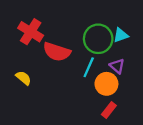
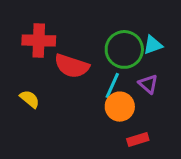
red cross: (31, 32) -> (39, 40), turned -30
orange circle: (106, 84) -> (120, 107), moved
red rectangle: (109, 110) -> (138, 140), turned 35

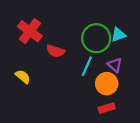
red cross: (39, 40) -> (30, 31), turned 35
red semicircle: (72, 66) -> (55, 51), size x0.7
orange circle: (120, 107) -> (107, 84), moved

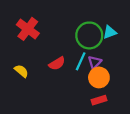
red semicircle: (55, 51) -> (57, 63), moved, turned -49
purple triangle: (115, 65) -> (95, 62), moved, turned 32

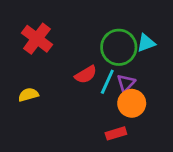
red semicircle: (57, 63) -> (86, 75), moved
yellow semicircle: (21, 71) -> (28, 95), turned -56
red rectangle: (99, 100) -> (116, 133), moved

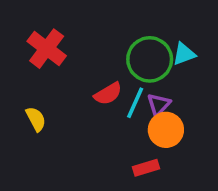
yellow semicircle: (28, 95) -> (36, 119), turned 78

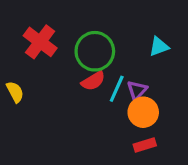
green circle: (150, 59) -> (95, 51), moved
yellow semicircle: (36, 119) -> (15, 92), moved
red rectangle: (146, 168) -> (145, 145), moved

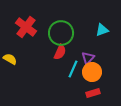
red semicircle: (93, 81) -> (60, 52), turned -35
cyan line: (117, 89) -> (73, 69), moved
yellow semicircle: (15, 92) -> (10, 59), turned -32

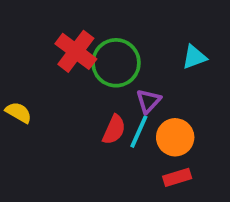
red cross: (26, 27) -> (76, 51), moved
red semicircle: (60, 52) -> (114, 130), moved
purple triangle: (88, 58) -> (148, 101), moved

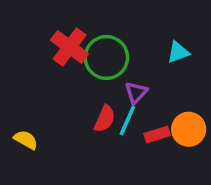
yellow semicircle: (19, 112) -> (26, 140), moved
orange circle: (175, 137) -> (189, 129), moved
red rectangle: (177, 177) -> (157, 135), moved

